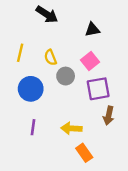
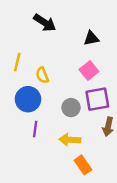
yellow semicircle: (50, 57) -> (42, 75), moved
gray circle: (66, 76) -> (71, 108), moved
purple line: (33, 127) -> (35, 129), moved

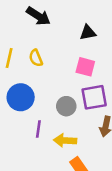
pink square: (89, 70) -> (85, 67), turned -36
yellow semicircle: (42, 75) -> (36, 58), moved
purple line: (35, 129) -> (38, 129), moved

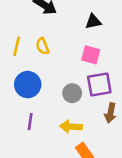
purple line: (38, 129) -> (30, 122), moved

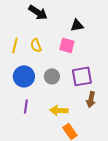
pink square: (91, 55) -> (67, 45), moved
gray circle: (72, 93) -> (52, 76), moved

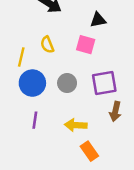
yellow line: (15, 45) -> (21, 57), moved

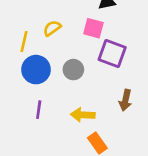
yellow semicircle: (47, 45) -> (52, 28), turned 77
purple square: (104, 83) -> (112, 54), moved, turned 30

